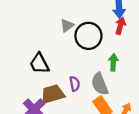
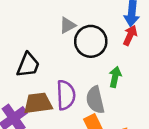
black trapezoid: (39, 63) -> (28, 65), turned -140
purple semicircle: (75, 84) -> (66, 95), size x1.6

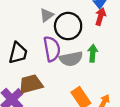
purple semicircle: (66, 95) -> (52, 49), moved
gray semicircle: (95, 100) -> (71, 59), moved, turned -80

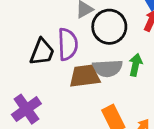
purple semicircle: (52, 49) -> (68, 44), moved
brown trapezoid: (31, 84) -> (85, 76), moved

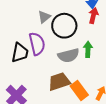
brown trapezoid: (85, 76) -> (59, 82), moved

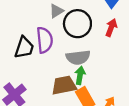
red arrow: (93, 16) -> (111, 28), moved
green arrow: (88, 49) -> (80, 75), moved

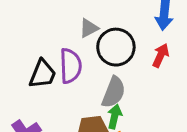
gray semicircle: (78, 57) -> (114, 92), turned -65

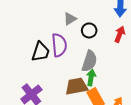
black circle: (116, 47) -> (89, 30), size x0.6

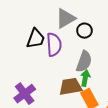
gray triangle: (70, 19) -> (65, 18), size x1.5
black trapezoid: (41, 52) -> (36, 38), moved

